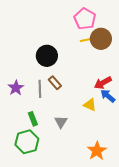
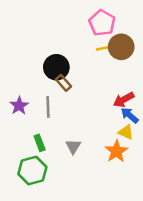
brown rectangle: (55, 83) -> (64, 83), moved
yellow triangle: (90, 105) -> (126, 132), moved
orange star: (97, 151) -> (116, 151), moved

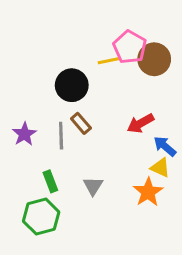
pink pentagon: (102, 23) -> (130, 47), moved
yellow line: (104, 48) -> (108, 61), moved
brown rectangle: (64, 83) -> (81, 123), moved
red arrow: (124, 100) -> (140, 123), moved

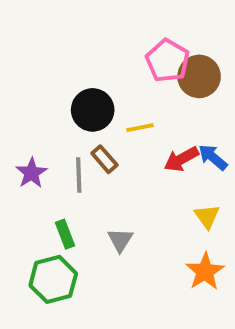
yellow line: (108, 61) -> (140, 128), moved
blue arrow: (165, 146) -> (213, 157), moved
yellow triangle: (160, 168) -> (207, 216), turned 30
orange star: (148, 192) -> (205, 272), moved

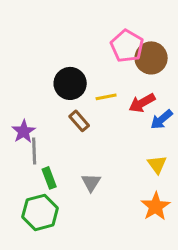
blue arrow: (213, 157) -> (162, 119), turned -80
red arrow: (181, 159) -> (142, 103), moved
gray line: (79, 175) -> (34, 151), moved

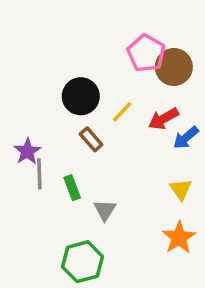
yellow line: (106, 97) -> (122, 112), turned -36
green rectangle: (49, 178) -> (72, 188), moved
green hexagon: (40, 212) -> (82, 262), moved

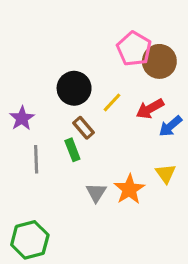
purple star: (27, 151) -> (22, 118), moved
green rectangle: (72, 188) -> (72, 150), moved
orange star: (179, 238) -> (129, 189), moved
green hexagon: (82, 262) -> (30, 240), moved

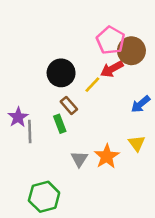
red arrow: (150, 109) -> (112, 69), moved
purple star: (22, 118) -> (18, 117), moved
green hexagon: (30, 240) -> (44, 197), moved

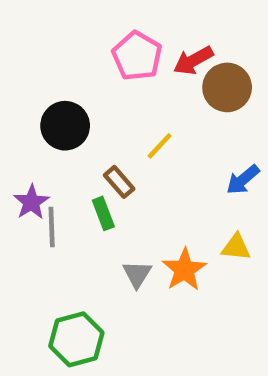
pink pentagon: (111, 40) -> (137, 56), moved
red arrow: (112, 69) -> (193, 60), moved
black circle: (61, 73) -> (65, 126), moved
yellow triangle: (137, 143) -> (236, 247), turned -48

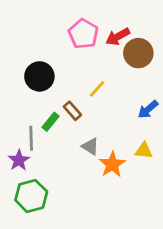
purple star: (31, 202) -> (19, 160), moved
green rectangle: (103, 213) -> (50, 122), moved, turned 60
gray triangle: (137, 274) -> (90, 147), moved, turned -30
green hexagon: (76, 339) -> (31, 196), moved

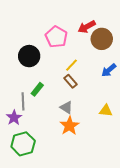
pink pentagon: (83, 34) -> (56, 37), moved
blue arrow: (148, 109) -> (109, 70), moved
brown rectangle: (72, 111) -> (70, 81), moved
orange star: (112, 164) -> (69, 126), moved

